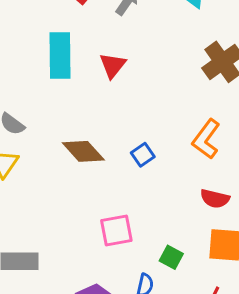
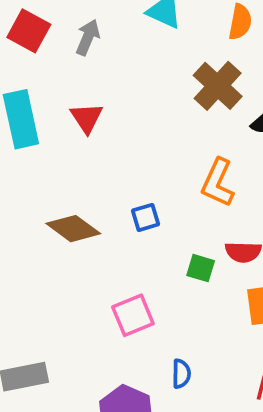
blue square: (143, 155) -> (146, 217), turned 30
green square: (171, 257) -> (201, 268), moved

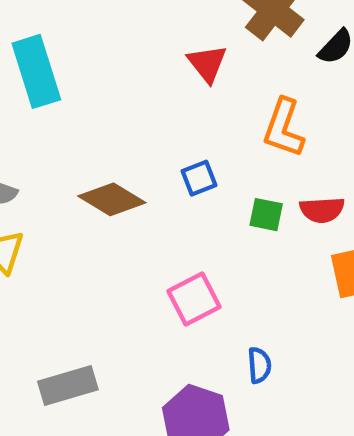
red triangle: (87, 118) -> (207, 63), moved
green square: (201, 268) -> (266, 215), moved

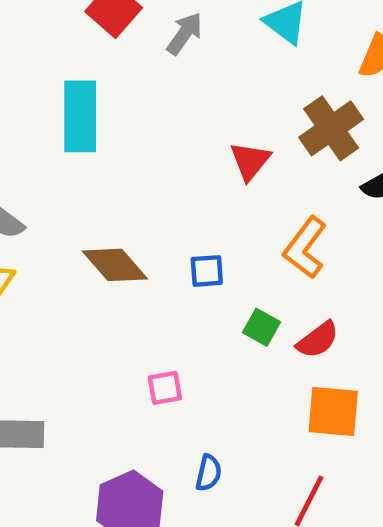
red semicircle: (322, 210) -> (318, 340), turned -51
pink square: (194, 299) -> (165, 388), size x0.7

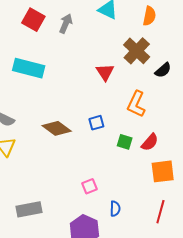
cyan rectangle: (80, 116) -> (29, 68), turned -64
pink square: (165, 388) -> (90, 186), moved

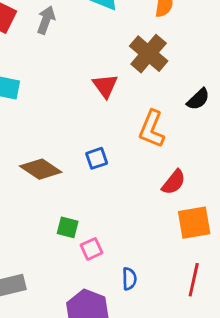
black semicircle: (163, 70) -> (198, 99), moved
green square: (125, 142) -> (68, 227), moved

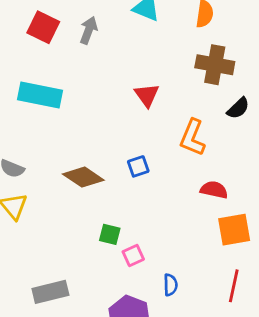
brown cross: (149, 54) -> (215, 65), moved, turned -30
red semicircle: (174, 182) -> (214, 190), turned -116

